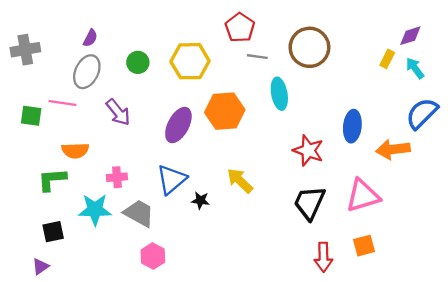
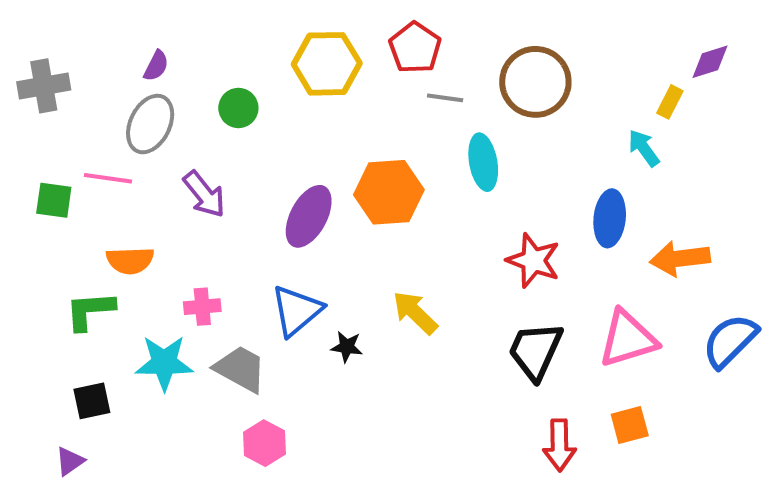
yellow hexagon: (190, 61) -> (327, 64), moved
cyan arrow: (415, 68) -> (644, 148), moved
blue semicircle: (422, 113) -> (730, 341), moved

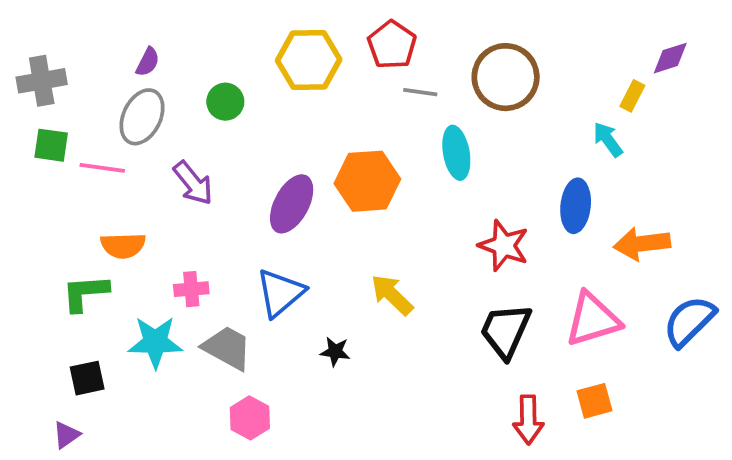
green square: (54, 200) -> (51, 145), moved
black star: (347, 347) -> (335, 352), moved

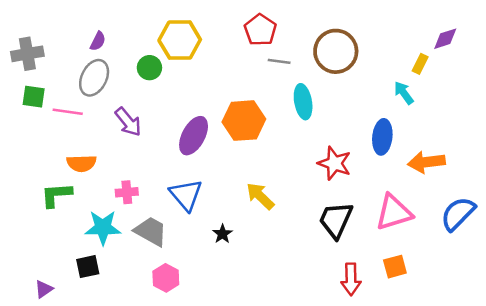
yellow hexagon: (309, 60) -> (180, 40), moved
blue triangle: (280, 293) -> (186, 195), turned -30
black star: (335, 352) -> (222, 234), turned 30
black square: (87, 378) -> (88, 267), moved

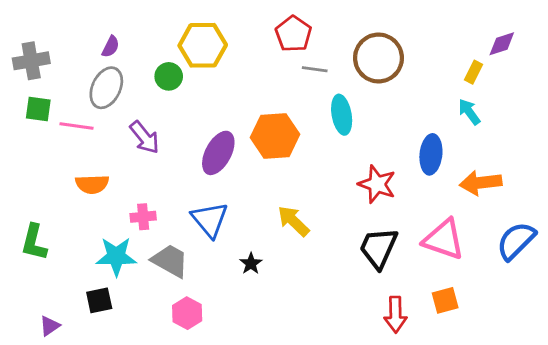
cyan arrow: (404, 93) -> (469, 112), moved
green L-shape: (56, 195) -> (34, 242), moved, turned -72
pink triangle: (394, 212) -> (444, 239), turned 36

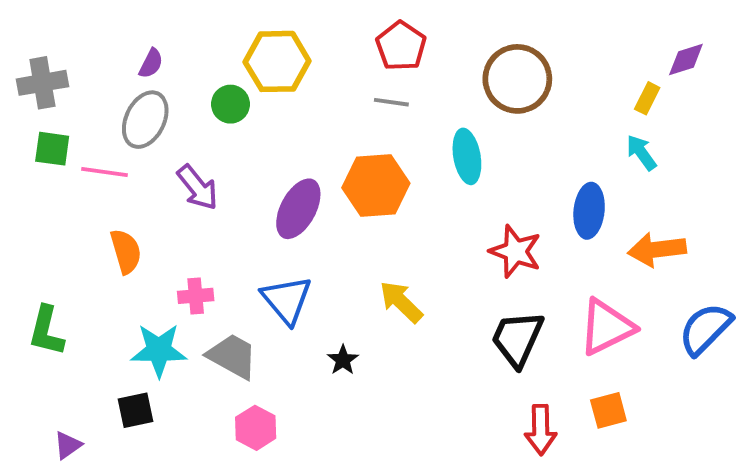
gray line: (315, 69) -> (391, 102), moved
orange semicircle: (92, 184) -> (126, 251), turned -104
pink triangle: (444, 239) -> (607, 327), turned -45

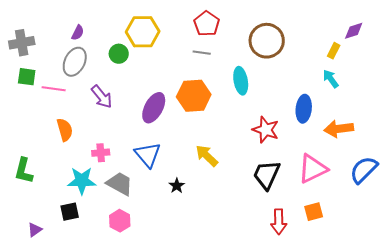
pink hexagon: (256, 428) -> (120, 221), moved

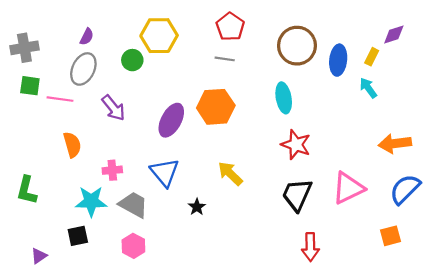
cyan ellipse: (241, 81) -> (284, 98), moved
blue ellipse: (304, 109) -> (338, 60), moved
orange arrow: (339, 129) -> (395, 144), moved
orange square: (314, 212) -> (390, 236), moved

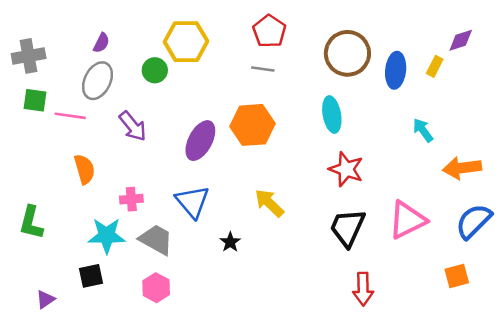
cyan arrow: (368, 88) -> (423, 130), moved

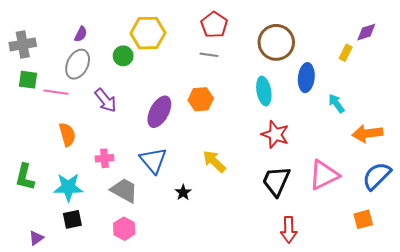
blue ellipse: (396, 70) -> (306, 78), moved
orange hexagon: (252, 125) -> (201, 99), size x0.7
cyan star: (107, 236) -> (68, 187), moved

